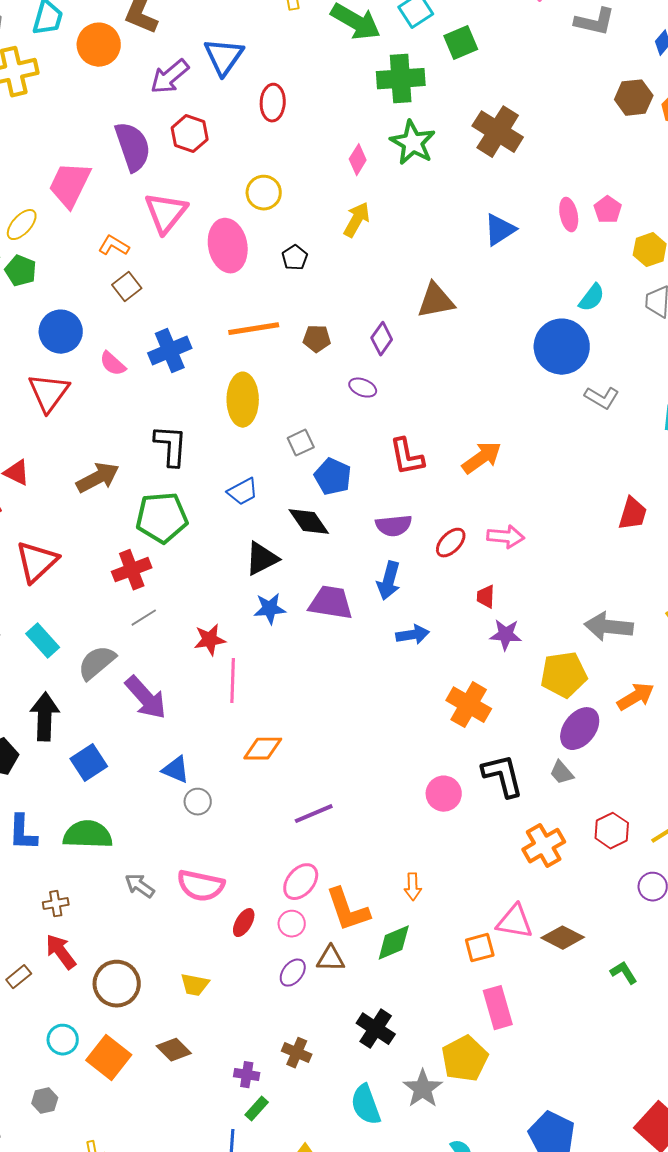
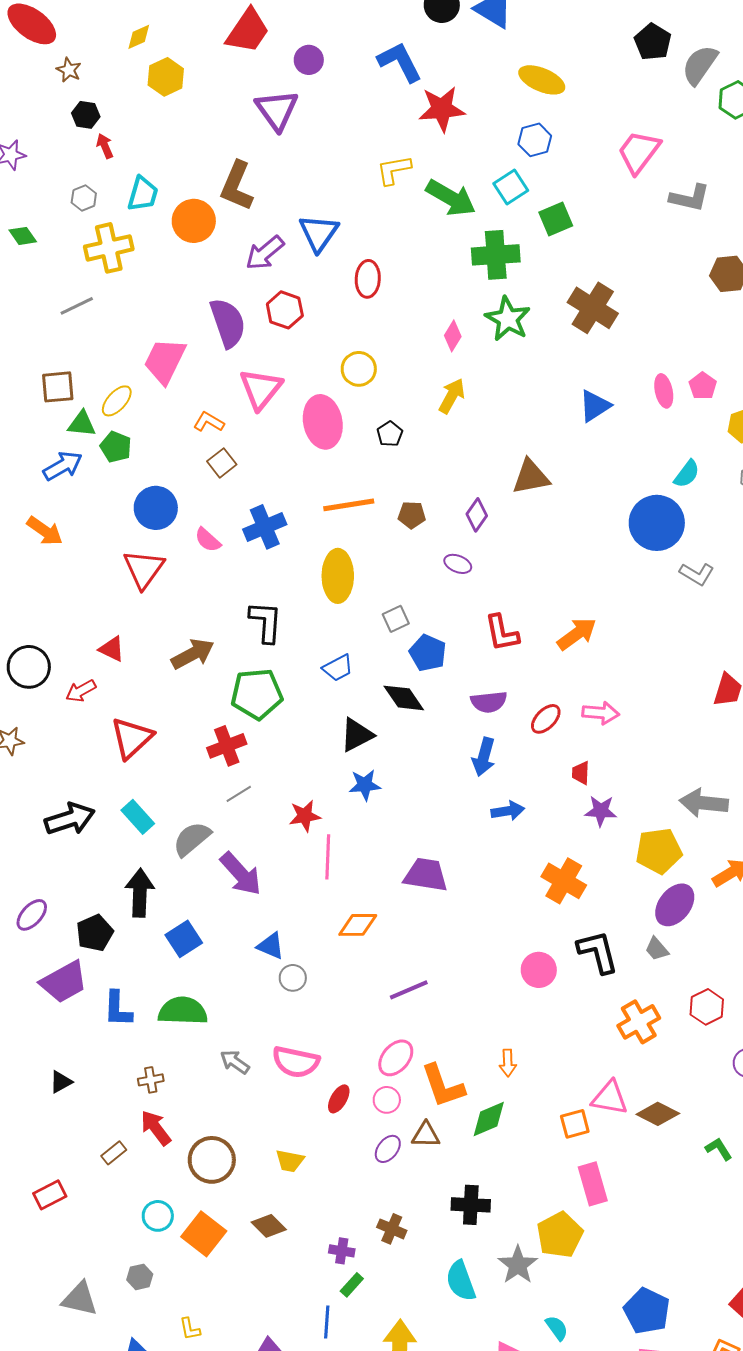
purple trapezoid: (331, 603) -> (426, 875), moved
black cross: (376, 1029) -> (471, 1205), turned -30

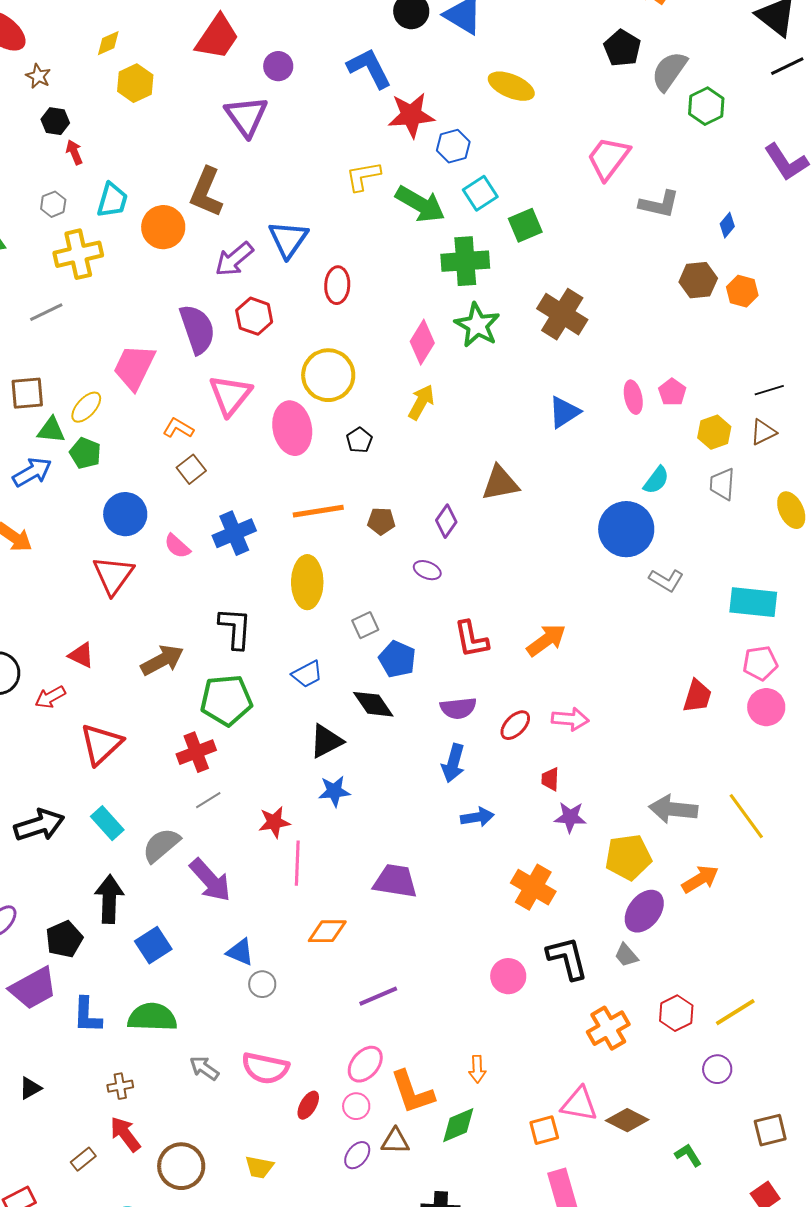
blue hexagon: (535, 140) -> (453, 146), moved
pink diamond: (453, 336) -> (422, 342), size x1.4
yellow circle: (359, 369) -> (328, 375), size x1.5

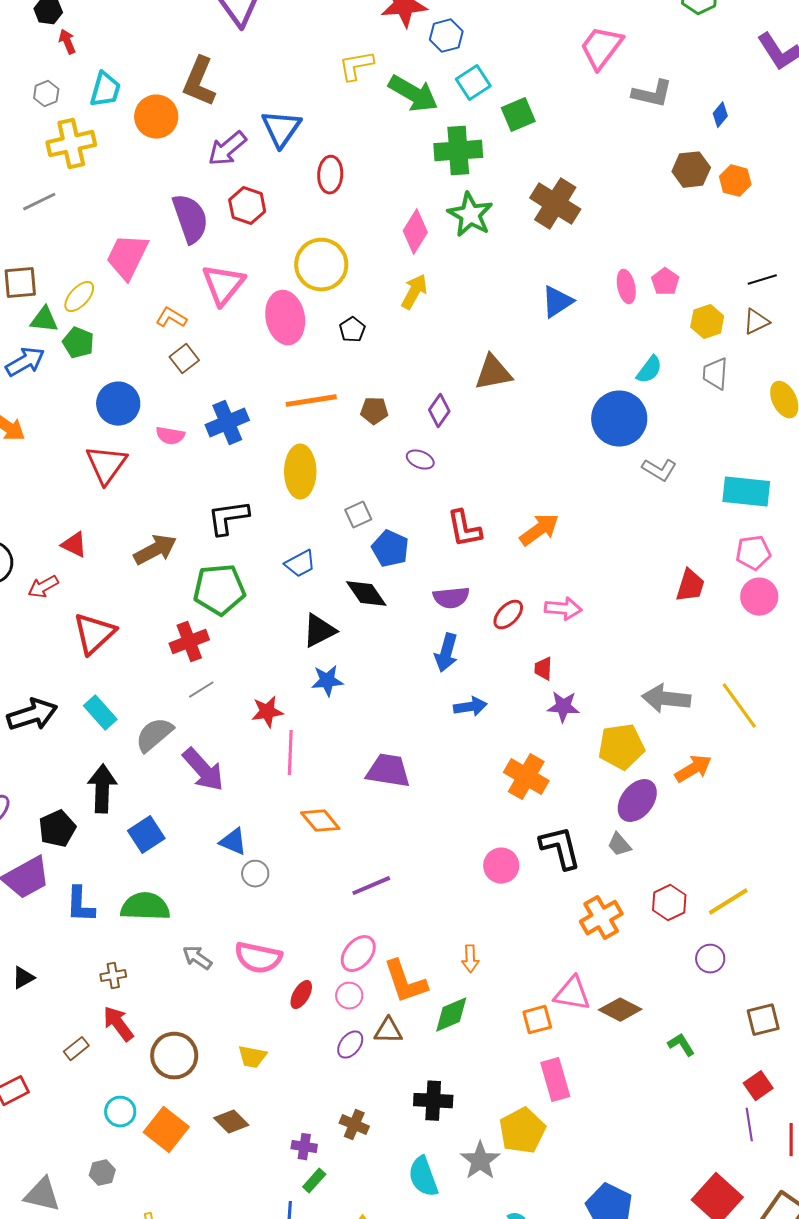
pink semicircle: (177, 546) -> (170, 436), turned -32
black L-shape: (235, 628) -> (228, 518), turned -102
orange diamond: (327, 931) -> (320, 821), turned 51

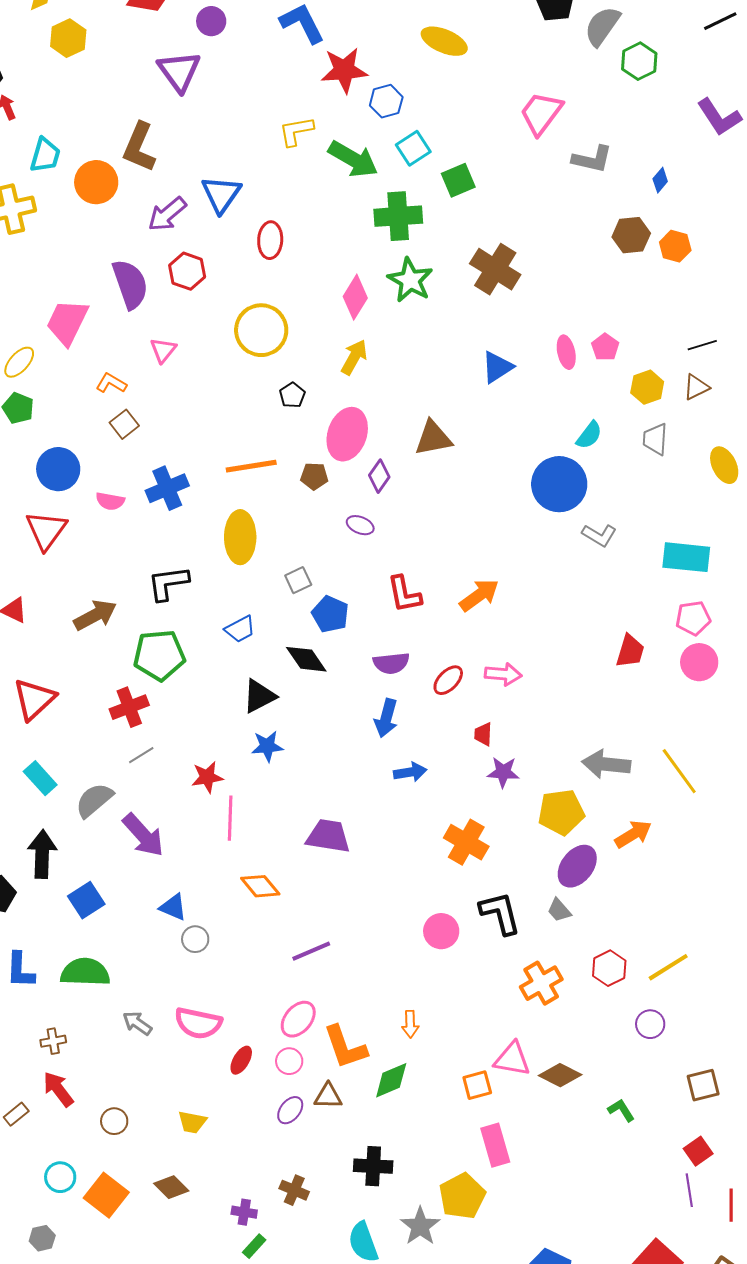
pink triangle: (223, 285) -> (163, 350), size x0.6
pink ellipse: (285, 318) -> (347, 434), moved, turned 30
brown circle: (174, 1056) -> (114, 1121), size x0.6

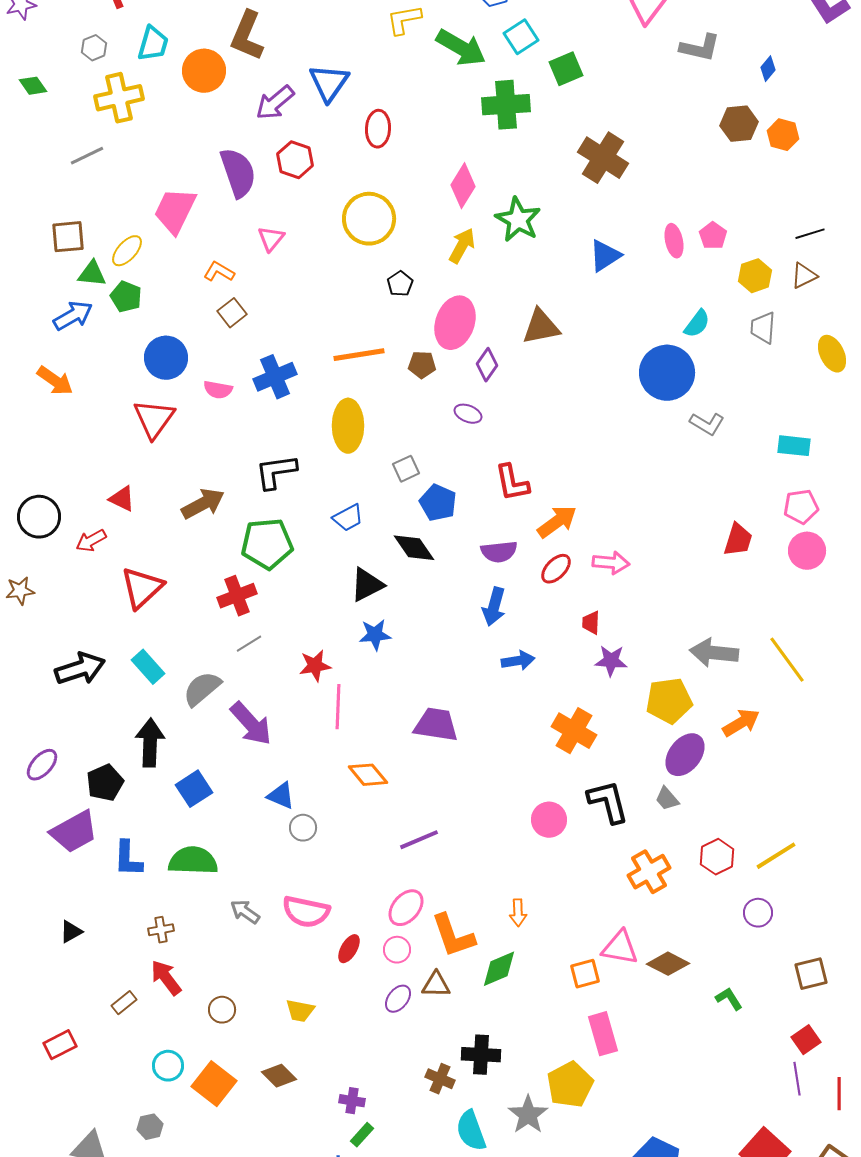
green star: (410, 280) -> (518, 220), moved
cyan rectangle: (686, 557) -> (794, 446), size x0.7
orange arrow: (479, 595) -> (557, 522), moved
brown cross: (294, 1190) -> (440, 1079), moved

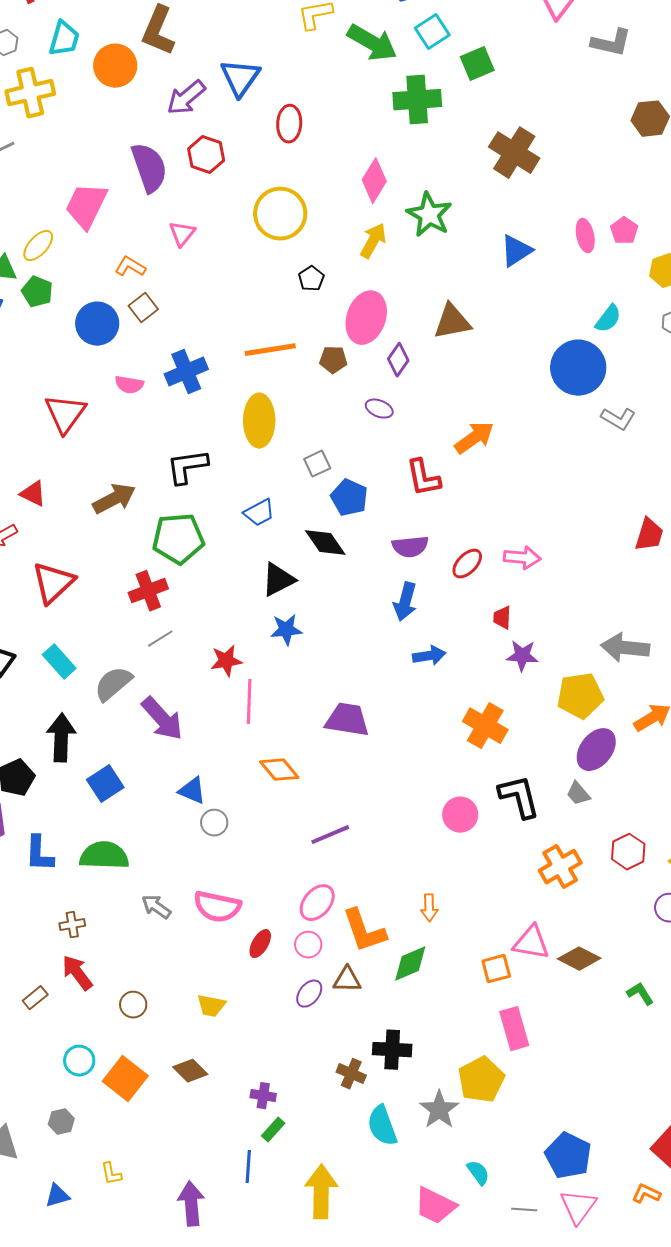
blue circle: (166, 358) -> (97, 324), moved
orange arrow: (557, 522) -> (474, 438), moved

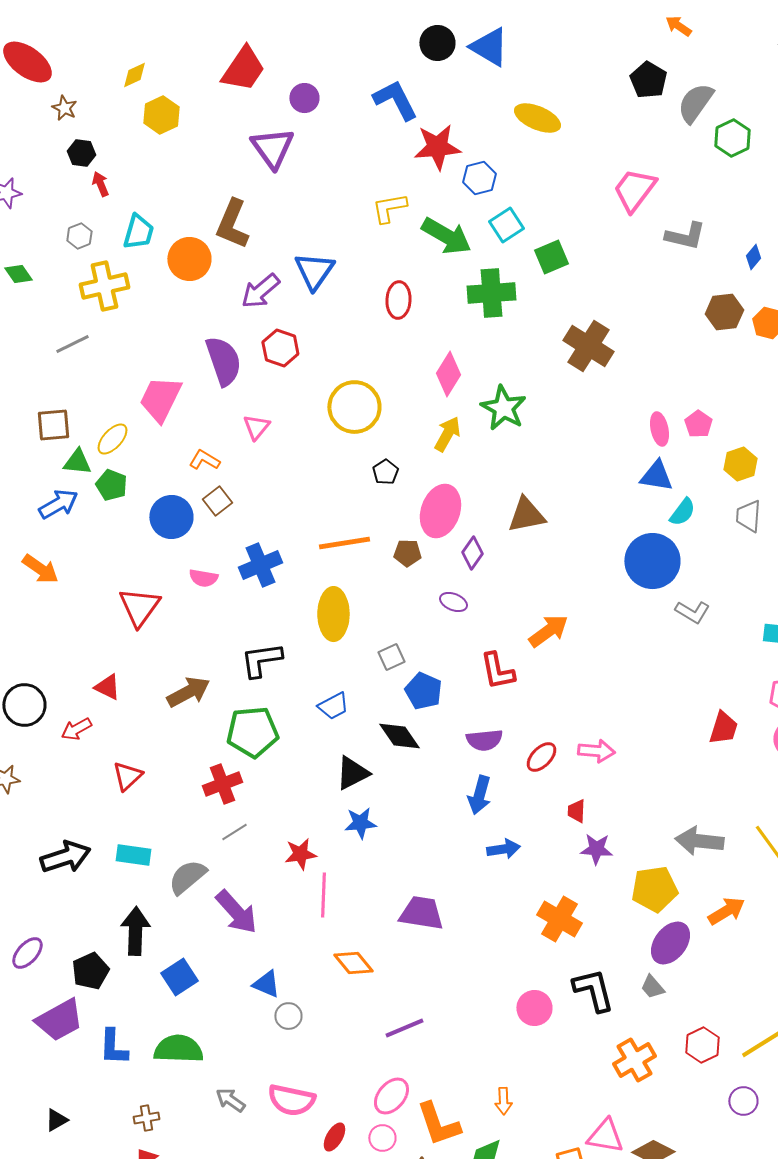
red ellipse: (289, 124) -> (398, 300), moved
blue triangle: (516, 251) -> (656, 476), moved, turned 42
red triangle: (53, 583) -> (127, 776), size x0.7
cyan rectangle: (59, 662) -> (133, 855), turned -40

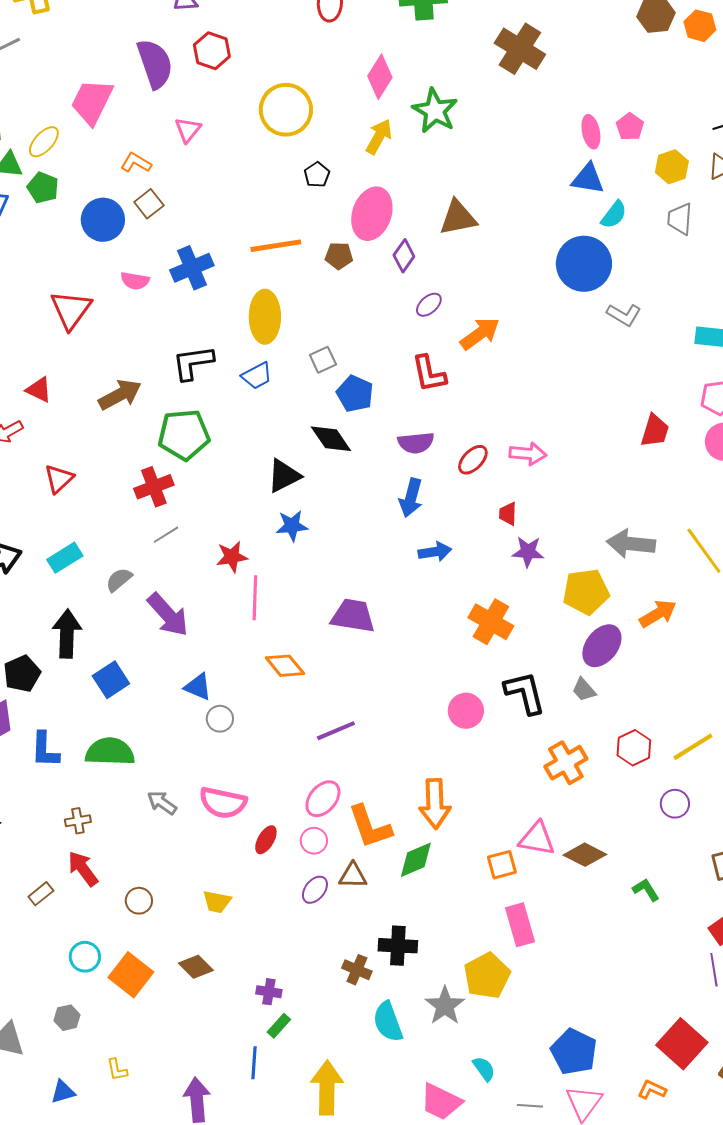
purple ellipse: (453, 602) -> (429, 305), moved, turned -64
blue trapezoid: (333, 706) -> (257, 376), moved
cyan rectangle: (133, 855) -> (65, 558), turned -40
gray semicircle: (187, 877) -> (119, 580), size x0.7
orange arrow: (503, 1101) -> (435, 804), size x1.8

